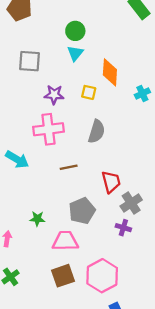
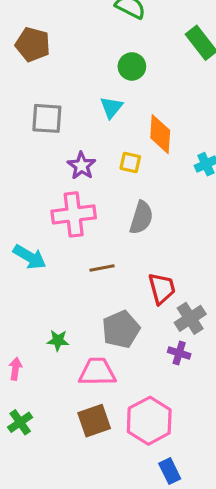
green circle: (75, 31) -> (132, 66), moved
purple star: (54, 95) -> (82, 166), turned 30

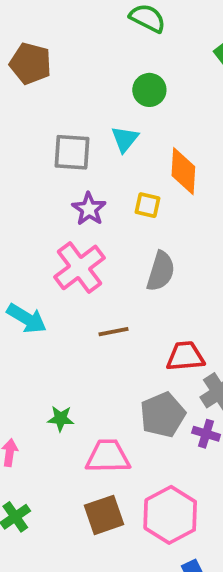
gray square: (47, 118) -> (72, 152), moved
pink cross: (74, 214) -> (80, 267), turned -30
red trapezoid: (162, 288) -> (185, 356), turned -80
gray pentagon: (121, 329) -> (163, 415), moved

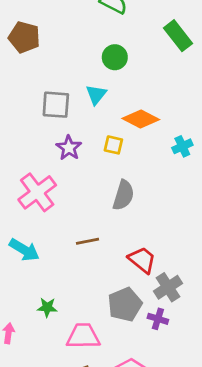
orange diamond: (183, 171) -> (141, 119), turned -66
pink cross: (80, 267) -> (37, 192), moved
cyan arrow: (27, 318) -> (24, 250), moved
red trapezoid: (185, 356) -> (142, 260), turned 44

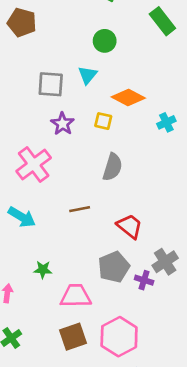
gray cross: (168, 287) -> (165, 262), moved

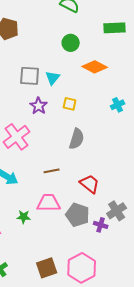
green rectangle: (162, 21) -> (115, 28), turned -55
cyan triangle: (88, 75) -> (53, 78), moved
orange diamond: (128, 97) -> (95, 67), moved
gray pentagon: (114, 267) -> (78, 215), turned -30
pink trapezoid: (76, 296) -> (49, 203), moved

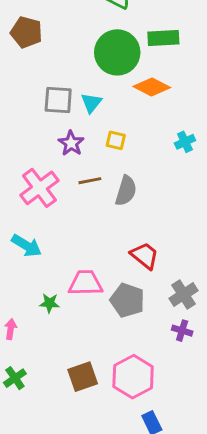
green rectangle: (115, 28) -> (163, 38), moved
green circle: (71, 43) -> (117, 52), size x1.8
brown line: (52, 171) -> (90, 181), moved
purple cross: (101, 225) -> (182, 331), moved

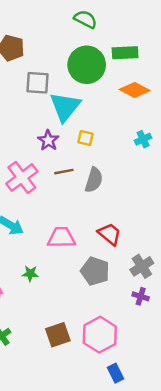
orange diamond: (152, 87) -> (135, 90), moved
gray square: (58, 100) -> (37, 83), moved
cyan triangle: (91, 103) -> (65, 107), size x1.8
pink trapezoid: (86, 283) -> (61, 238), moved

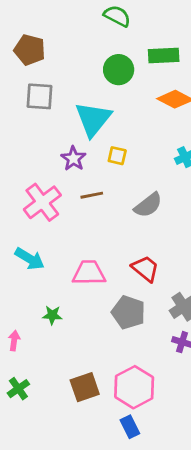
green circle: (87, 65) -> (119, 70), size x0.7
gray square: (37, 83) -> (40, 96), moved
gray semicircle: (94, 180) -> (148, 205), moved, turned 35
blue rectangle: (115, 373) -> (130, 427), moved

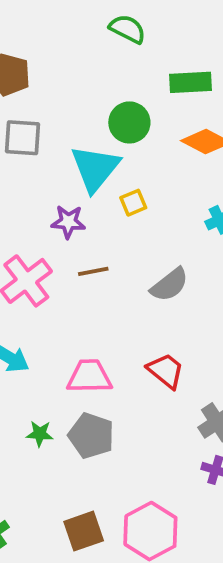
green circle: (119, 70) -> (129, 122), moved
yellow square: (117, 156) -> (133, 203), moved, turned -36
purple star: (73, 159) -> (68, 222), turned -30
gray pentagon: (128, 312) -> (91, 436), moved

